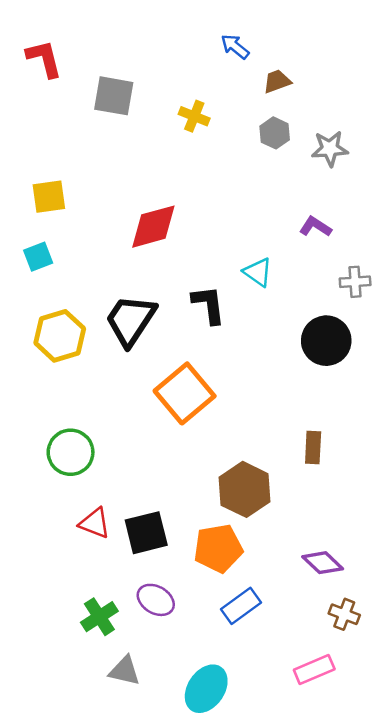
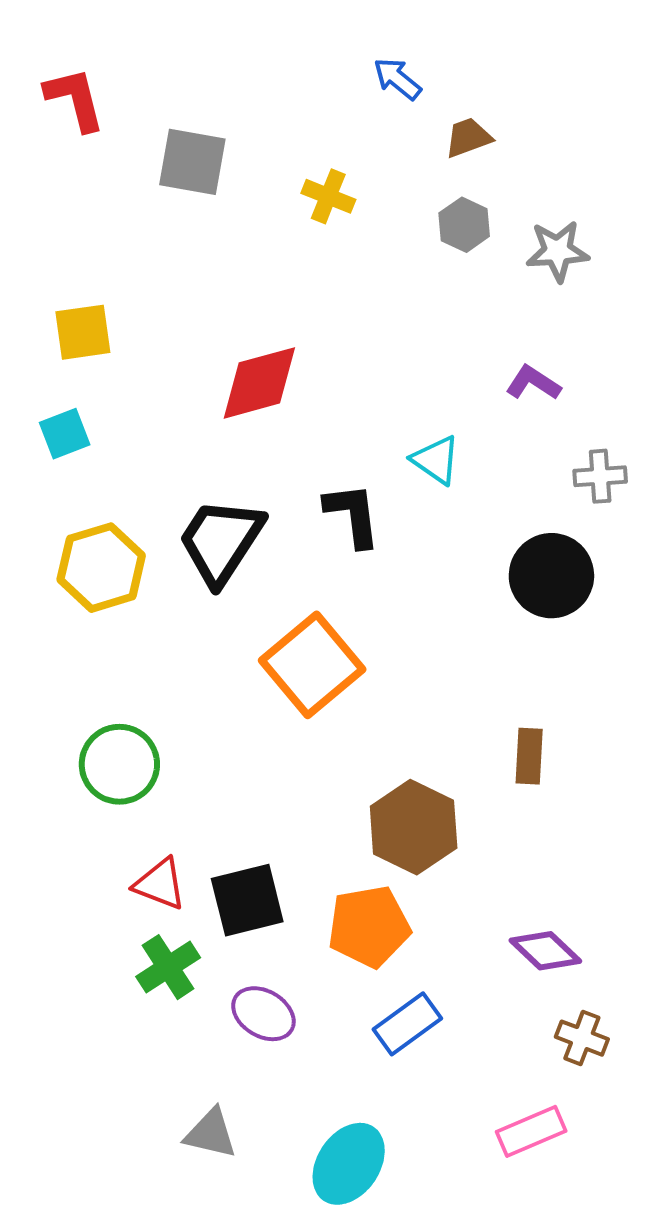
green cross: (99, 617) -> (168, 967), moved

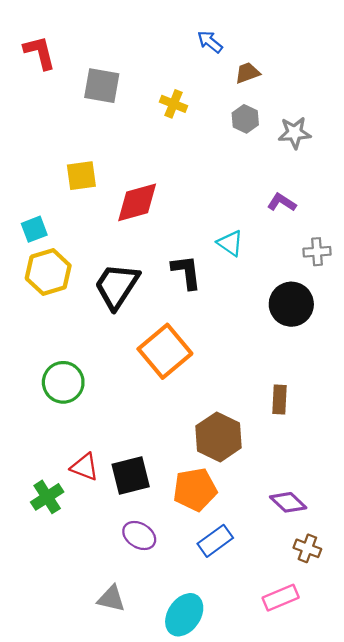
yellow square: (83, 332) -> (81, 176), moved
yellow hexagon: (101, 568) -> (48, 272), moved
green circle: (119, 764) -> (63, 382), moved
green cross: (168, 967) -> (47, 497), moved

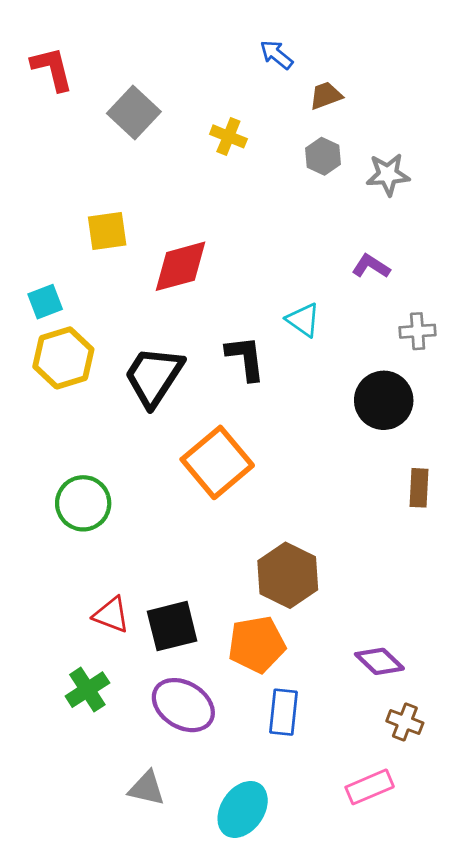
gray square: (102, 86) -> (134, 112), turned 33
brown rectangle: (280, 399) -> (419, 488), moved
green cross: (47, 497) -> (87, 690), moved
purple ellipse: (139, 535) -> (183, 705), size x1.4
blue rectangle: (215, 541) -> (284, 712), turned -48

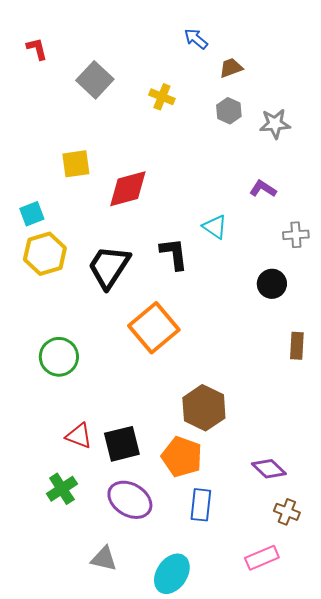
red L-shape: (52, 69) -> (37, 49), size x0.7
black circle: (384, 400) -> (272, 284), size x0.7
orange pentagon: (257, 644) -> (182, 457), turned 30

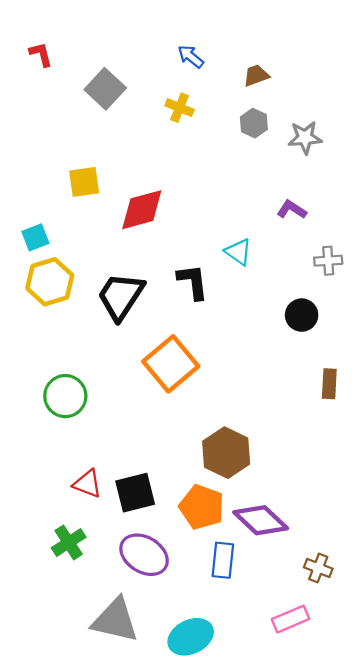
blue arrow: (196, 39) -> (191, 57), moved
purple diamond: (269, 469) -> (261, 520), moved, size x1.4
gray triangle: (104, 559) -> (115, 620), size x1.6
cyan ellipse: (172, 574) -> (191, 637), turned 30

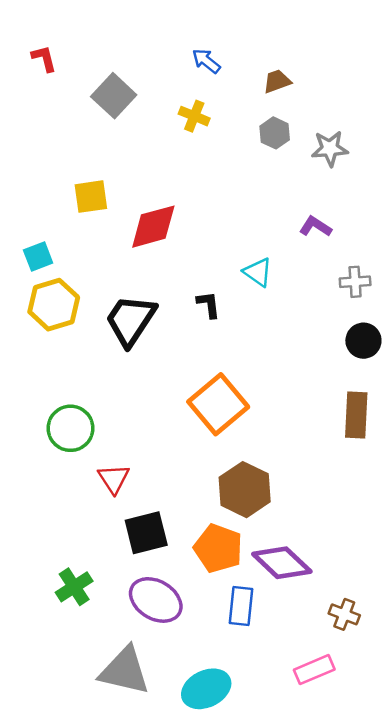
black L-shape: (193, 282) -> (209, 305), size x0.7
black circle: (302, 315) -> (363, 341), moved
orange square: (171, 364) -> (218, 404), moved
brown rectangle: (329, 384) -> (356, 415), size x1.4
red triangle: (87, 484) -> (114, 479), moved, turned 36

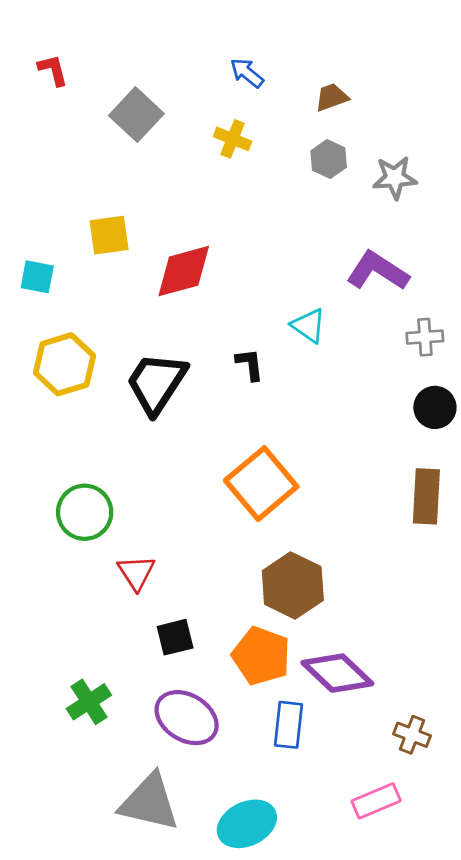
purple L-shape: (315, 227) -> (378, 271), size x1.6
cyan square: (38, 257) -> (37, 277), moved, turned 32
black square: (146, 533) -> (175, 637), size x0.7

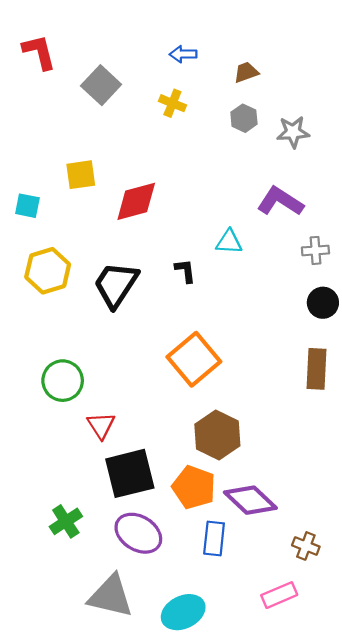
red L-shape: (53, 70) -> (39, 52), size x1.5
blue arrow: (247, 73) -> (183, 54), turned -40
cyan triangle: (309, 326) -> (229, 242), turned -32
black square: (175, 637) -> (130, 473), size x1.8

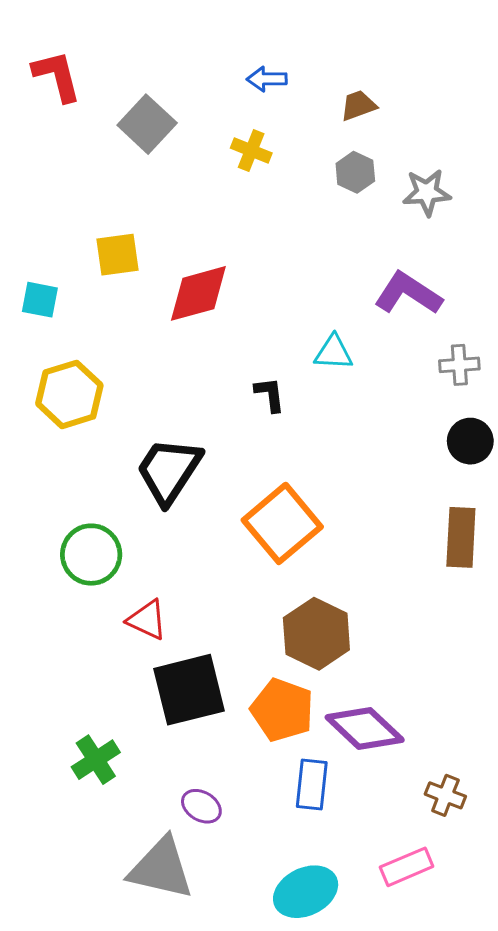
black trapezoid: (116, 285) -> (169, 471), moved
red triangle: (101, 425) -> (147, 620), turned -32
purple ellipse: (138, 533) -> (201, 806), moved, size x0.6
cyan ellipse: (183, 612) -> (306, 892), moved

